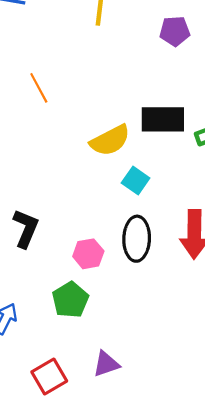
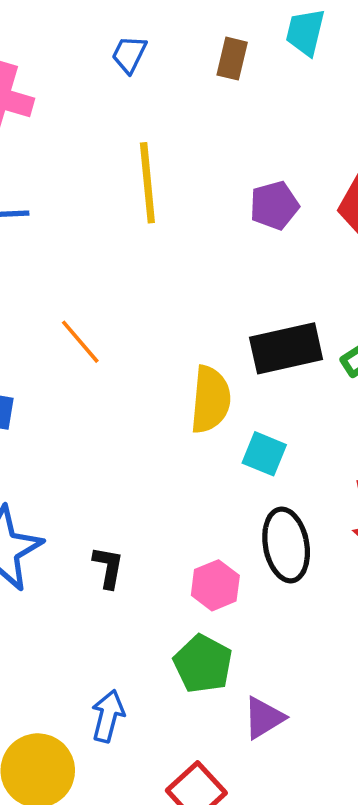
yellow semicircle: (110, 140) -> (210, 400), turned -45
black L-shape: (26, 228) -> (108, 567), size x0.7
purple triangle: (106, 364) -> (264, 718), moved

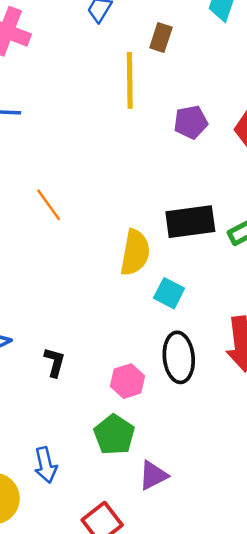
brown rectangle: (232, 59) -> (161, 37), moved
yellow line: (147, 183) -> (130, 80), moved
blue arrow: (108, 716) -> (46, 465), turned 148

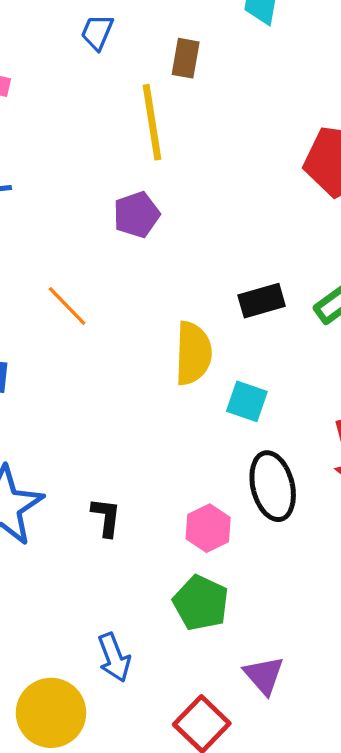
purple pentagon: (191, 122) -> (137, 215), moved
black rectangle: (190, 222) -> (262, 301), size x0.7
purple triangle: (153, 475) -> (264, 675), moved, turned -36

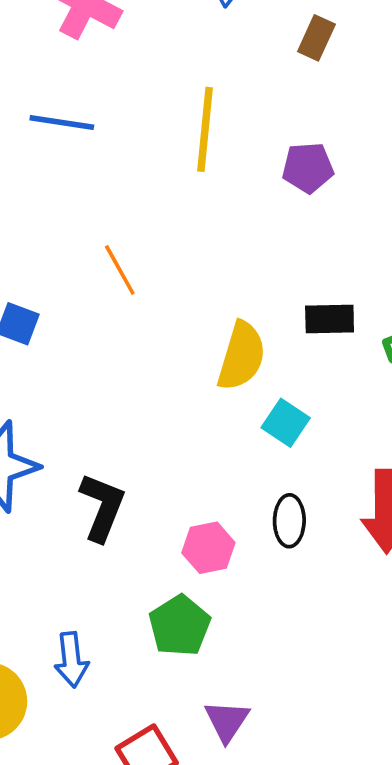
yellow line: (152, 122) -> (205, 129), moved
purple pentagon: (137, 215) -> (308, 168), moved
black ellipse: (273, 486) -> (289, 521), size x0.7
black L-shape: (106, 517) -> (102, 507), size x1.5

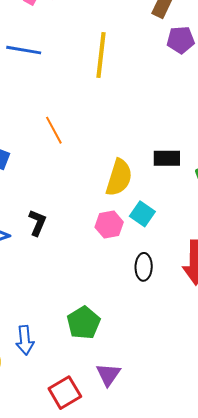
purple pentagon: (308, 168) -> (181, 40), moved
black L-shape: (102, 507) -> (37, 223), moved, size x0.7
pink hexagon: (208, 548) -> (109, 225), moved

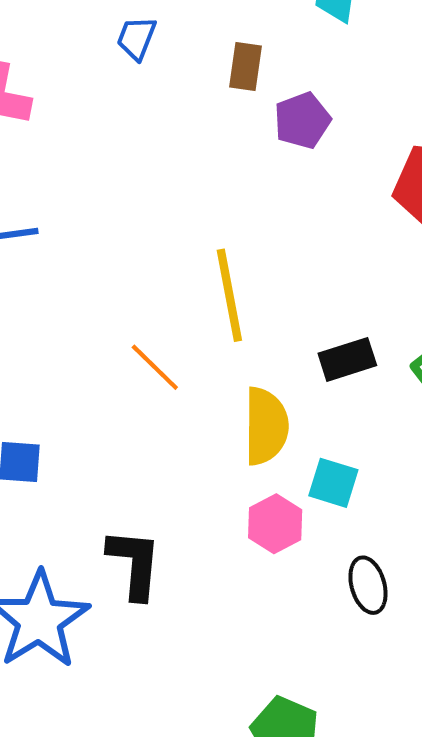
yellow line: (101, 55) -> (229, 295), moved
orange line: (54, 130) -> (155, 367), moved
black L-shape: (37, 223) -> (134, 564), size x1.4

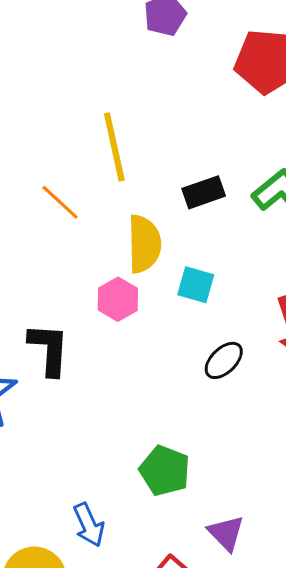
pink hexagon: (275, 524) -> (118, 299), moved
black ellipse: (368, 585) -> (224, 360), turned 63

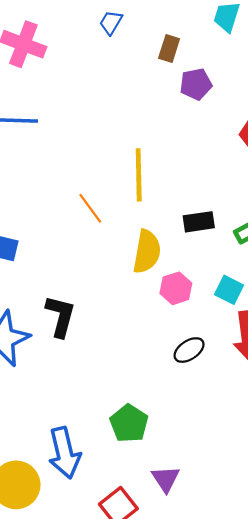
cyan square: (196, 285) -> (229, 290), moved
pink hexagon: (118, 299) -> (176, 288), moved
blue arrow: (89, 525) -> (64, 453), size x1.5

